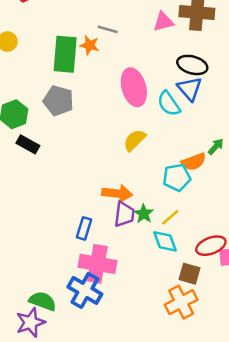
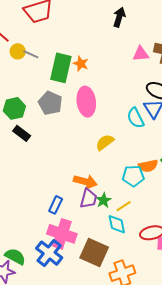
gray line: (108, 29) -> (31, 54), moved
pink ellipse: (134, 87) -> (86, 102), moved
brown square: (190, 274) -> (94, 252), moved, size x1.6

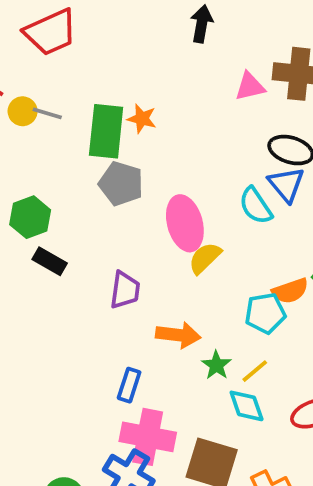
pink ellipse: (86, 102) -> (185, 223), moved
gray pentagon: (50, 103) -> (121, 184), moved
purple trapezoid: (88, 199) -> (125, 290), moved

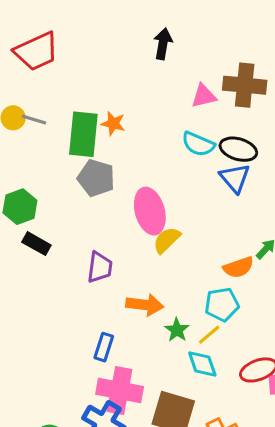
cyan semicircle: (256, 206) -> (198, 144), moved, turned -32
cyan pentagon: (265, 313) -> (222, 304), moved

